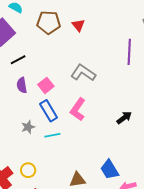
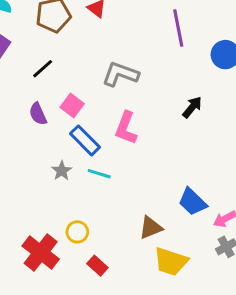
black line: (18, 60) -> (43, 69), moved
black arrow: (124, 118) -> (192, 107), moved
cyan line: (52, 135) -> (99, 174), turned 42

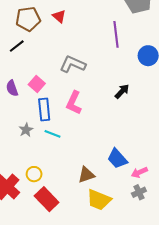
black line: (43, 69) -> (17, 46), moved
blue rectangle: (85, 140) -> (44, 109), turned 35
red rectangle: (97, 266) -> (47, 199), size x1.6

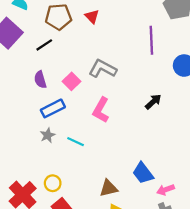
pink square: (37, 84) -> (72, 81), moved
purple semicircle: (12, 88) -> (40, 80), moved
blue rectangle: (44, 109) -> (53, 108), moved, turned 65

